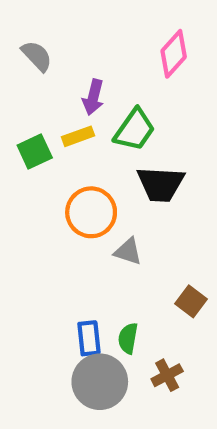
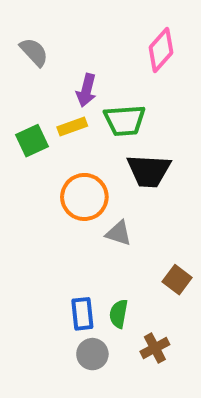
green trapezoid: (135, 130) -> (125, 120), turned 51
gray circle: (100, 382) -> (92, 354), size x0.6

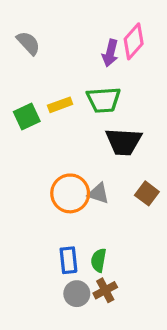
purple arrow: (86, 90) -> (110, 53), moved
orange circle: (84, 197) -> (70, 193), moved
brown square: (177, 280) -> (147, 193), moved
brown cross: (155, 348) -> (105, 290), moved

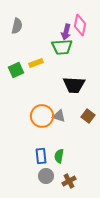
pink diamond: (134, 41) -> (80, 25), turned -30
gray semicircle: (28, 43) -> (17, 26), turned 56
green trapezoid: (104, 100) -> (62, 47), moved
brown cross: (105, 290) -> (69, 181), moved

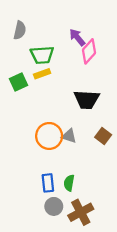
pink diamond: (80, 25) -> (89, 51), moved, turned 30
purple arrow: (66, 32) -> (77, 37), turned 126
green trapezoid: (62, 47) -> (42, 55), moved
brown cross: (69, 181) -> (81, 212), size x1.5

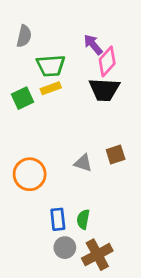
black trapezoid: (87, 100) -> (104, 90), moved
orange circle: (49, 136) -> (30, 174), moved
brown square: (103, 136) -> (116, 155), moved, turned 35

